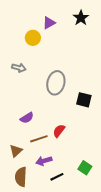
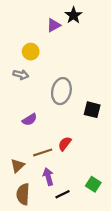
black star: (81, 18) -> (73, 15), moved
yellow circle: (33, 38) -> (31, 52), moved
purple semicircle: (27, 118) -> (30, 120), moved
purple arrow: (44, 161) -> (48, 177), turned 91

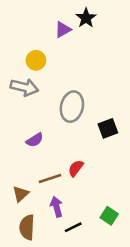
gray arrow: (21, 75) -> (24, 87), size x1.5
black square: (92, 110) -> (108, 128), turned -35

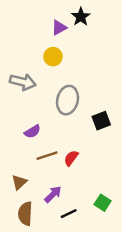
yellow circle: (36, 60) -> (53, 57), moved
brown line: (50, 178) -> (47, 156), moved
purple arrow: (56, 207) -> (53, 194), turned 60

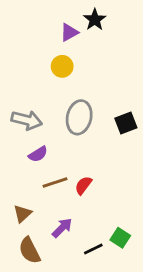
gray arrow: (23, 82) -> (27, 120), moved
black square: (101, 121) -> (126, 123), moved
brown semicircle: (25, 214) -> (30, 250), turned -30
black line: (69, 214) -> (93, 249), moved

